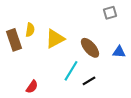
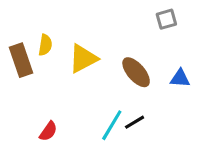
cyan line: (71, 71) -> (112, 125), moved

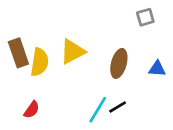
yellow semicircle: (45, 45) -> (40, 62), moved, size x1.5
brown ellipse: (136, 72) -> (119, 63), turned 56
red semicircle: (48, 131) -> (32, 110), moved

